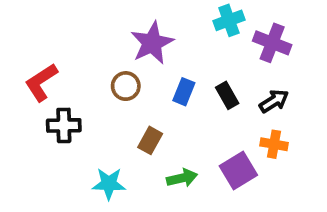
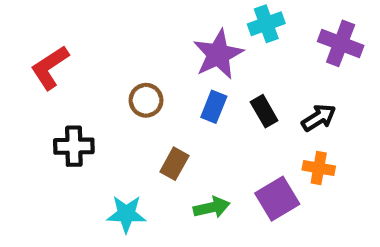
purple star: (152, 43) -> (218, 54), moved
purple cross: (272, 43) -> (341, 43), moved
red L-shape: (41, 82) -> (50, 67), moved

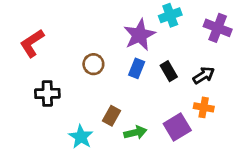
brown rectangle: (174, 164) -> (112, 116), moved
cyan star: (126, 214) -> (81, 137), turned 30

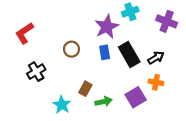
blue rectangle: (137, 68) -> (105, 52), turned -32
black rectangle: (169, 71) -> (129, 54), size x1.6
black cross: (47, 93) -> (36, 72), turned -30

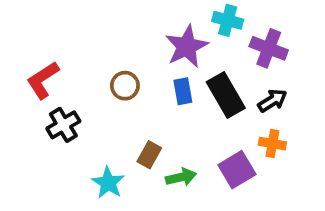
cyan cross: (130, 12) -> (228, 20), turned 35
purple cross: (167, 21) -> (269, 48), moved
red L-shape: (24, 33) -> (43, 80), moved

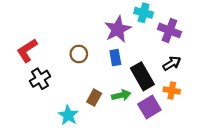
black rectangle: (226, 95) -> (142, 76), moved
green arrow: (181, 177) -> (121, 95), moved

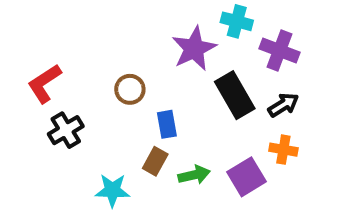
blue rectangle: (115, 58) -> (167, 124), moved
black rectangle: (142, 76) -> (235, 95), moved
green arrow: (121, 95) -> (194, 175), moved
cyan star: (68, 115) -> (112, 190), turned -30

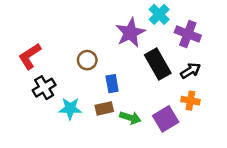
cyan cross: (237, 21) -> (159, 14), turned 30
brown rectangle: (155, 161) -> (104, 108), turned 48
green arrow: (194, 175) -> (130, 118), turned 30
cyan star: (112, 190) -> (70, 108), moved

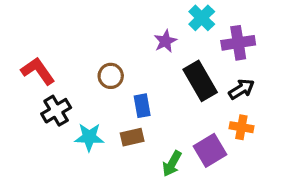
purple star: (130, 33) -> (165, 41), size x0.6
purple cross: (188, 34) -> (238, 43), turned -30
red L-shape: (30, 56) -> (38, 71), turned 88
green arrow: (130, 118) -> (172, 164), moved, turned 102

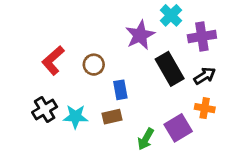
purple star: (165, 41) -> (140, 35), size x1.5
red L-shape: (38, 71) -> (53, 60), moved, turned -96
black cross: (56, 111) -> (45, 110), moved

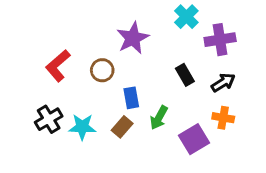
purple star: (140, 35) -> (133, 38), moved
black rectangle: (170, 69) -> (185, 75), size x0.6
brown rectangle: (112, 117) -> (122, 127), turned -36
green arrow: (146, 139) -> (159, 118), moved

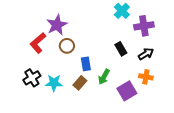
purple star: (133, 38) -> (57, 25), moved

